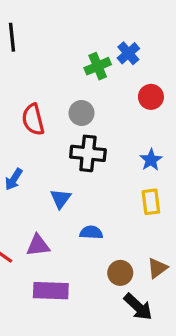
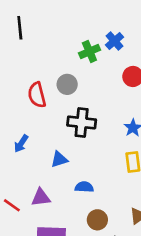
gray circle: (82, 113) -> (67, 84), moved
blue triangle: (61, 199) -> (59, 159), turned 36
brown circle: (120, 273) -> (97, 220), moved

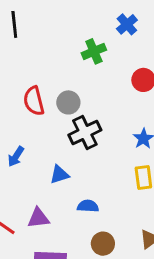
blue cross: (114, 41) -> (127, 24), moved
gray circle: (67, 84) -> (68, 102), moved
black cross: (82, 123) -> (85, 133), turned -32

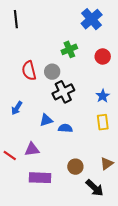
blue cross: (127, 24) -> (92, 19), size x1.5
green cross: (94, 51) -> (69, 49), moved
blue semicircle: (88, 206) -> (65, 128), moved

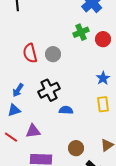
green cross: (69, 49) -> (81, 32), moved
black cross: (63, 92) -> (49, 90), moved
blue triangle: (46, 120) -> (14, 110), moved

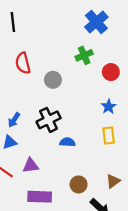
red circle: (103, 39) -> (111, 72), moved
red semicircle: (30, 53) -> (23, 63), moved

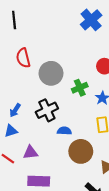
green cross: (84, 55) -> (80, 88), moved
gray circle: (53, 80) -> (51, 73), size x1.5
brown circle: (79, 184) -> (81, 151), moved, size x1.5

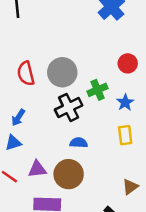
red semicircle: (23, 58) -> (26, 73), moved
black cross: (47, 110) -> (69, 107), moved
brown circle: (81, 151) -> (69, 174), moved

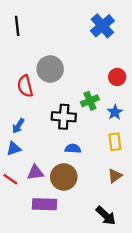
gray circle: (62, 72) -> (50, 69), moved
black cross: (69, 107) -> (64, 117), turned 30
brown triangle: (130, 187) -> (115, 176), moved

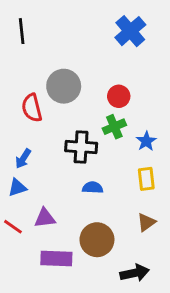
red circle: (117, 77) -> (119, 96), moved
brown circle: (64, 177) -> (97, 240), moved
black arrow: (106, 216) -> (135, 273), turned -55

